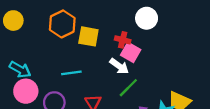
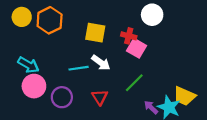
orange hexagon: (62, 24) -> (50, 20), moved
white arrow: (119, 66) -> (101, 63), moved

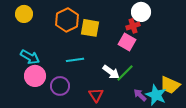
orange hexagon: (50, 20) -> (67, 20), moved
red cross: (129, 36) -> (133, 26), moved, turned -32
white arrow: (101, 63) -> (111, 72), moved
red triangle: (100, 97) -> (96, 95), moved

